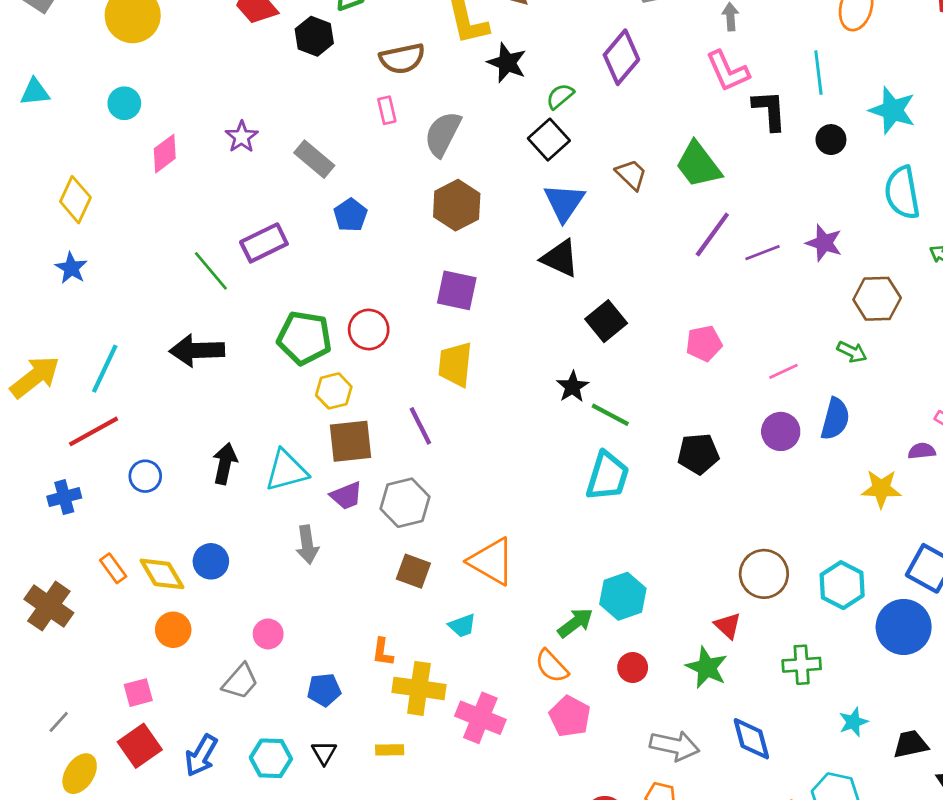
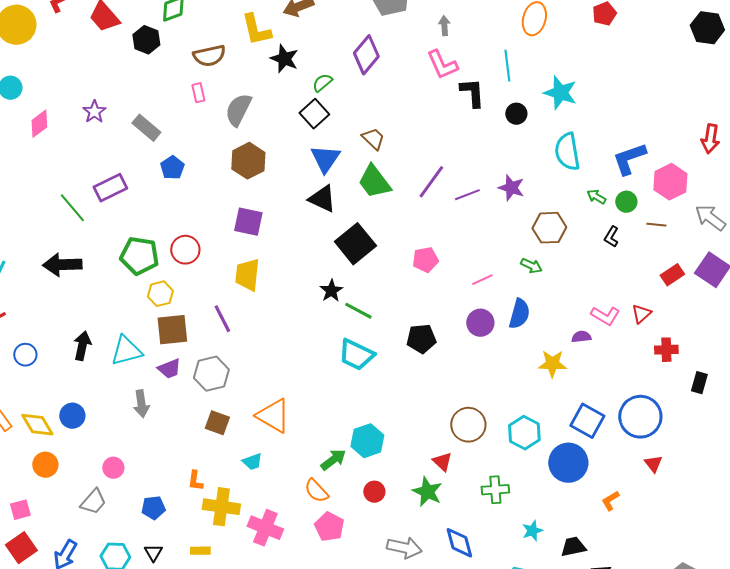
green trapezoid: (698, 165) -> (374, 182), moved
black square: (606, 321) -> (355, 244), size x1.4
cyan trapezoid: (608, 476) -> (356, 355), turned 99

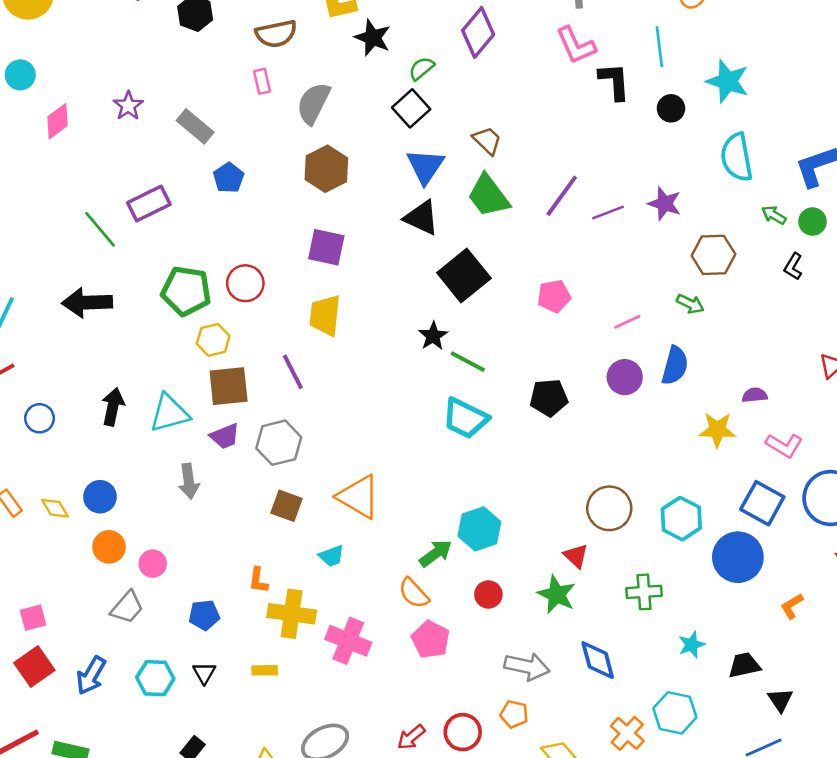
pink L-shape: (605, 316) -> (784, 445), moved
yellow diamond: (37, 425) -> (55, 508), size x0.7
orange circle: (45, 465) -> (109, 547), moved

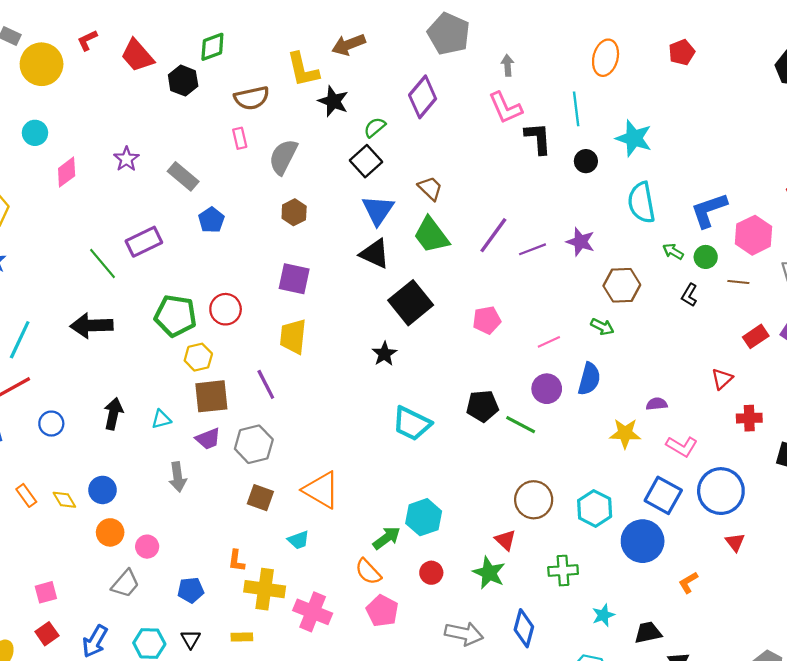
brown hexagon: (326, 169) -> (294, 212), size x0.7
green line: (468, 362) -> (521, 425), moved
cyan triangle: (169, 413) -> (161, 419), size x0.6
blue diamond: (598, 660) -> (524, 628), turned 30
red square: (34, 666) -> (47, 634), size x0.7

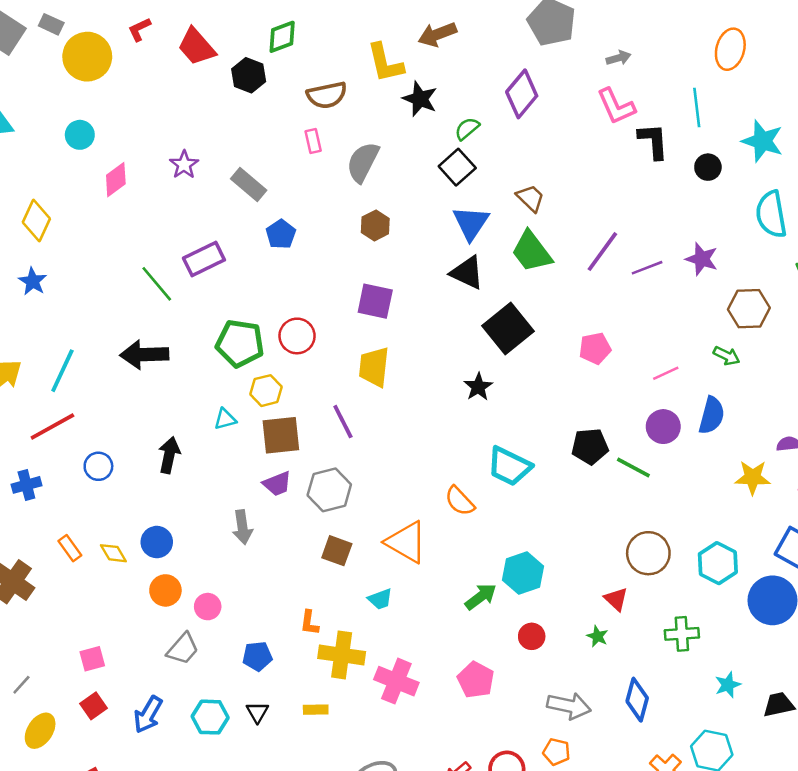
gray arrow: (508, 65) -> (619, 58), turned 78
cyan triangle: (161, 419) -> (225, 419), moved
orange semicircle: (368, 572) -> (460, 501), moved
green star: (489, 573) -> (597, 636), size x0.6

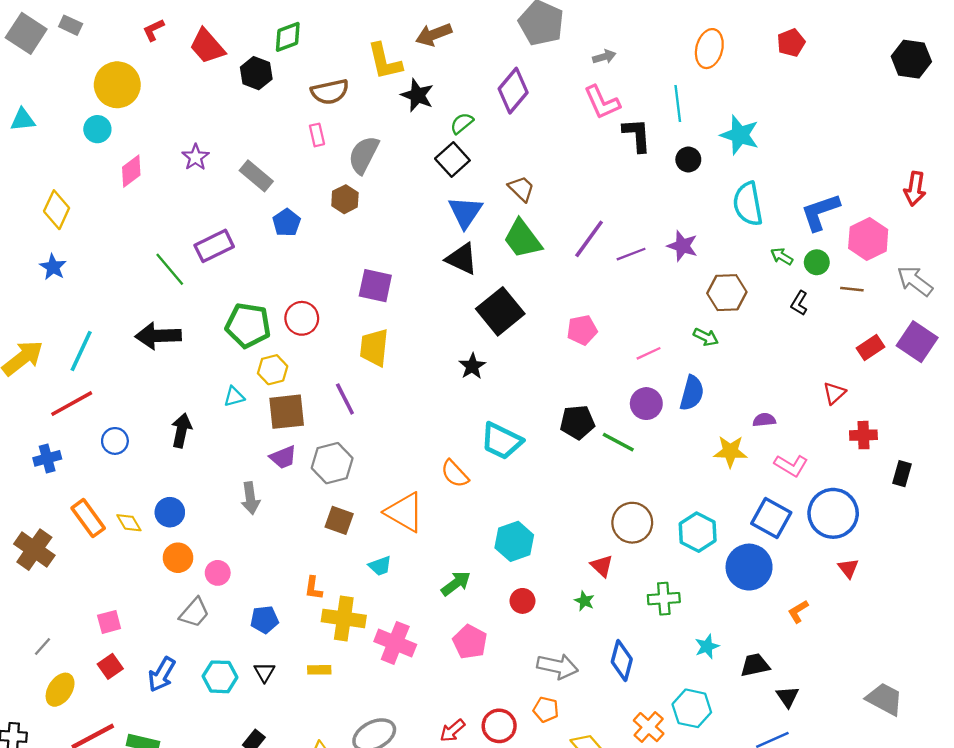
yellow circle: (87, 57) -> (117, 85), moved
brown hexagon: (375, 225) -> (345, 199), moved
orange rectangle: (70, 548) -> (88, 518), size x1.5
green arrow: (481, 597) -> (456, 583), moved

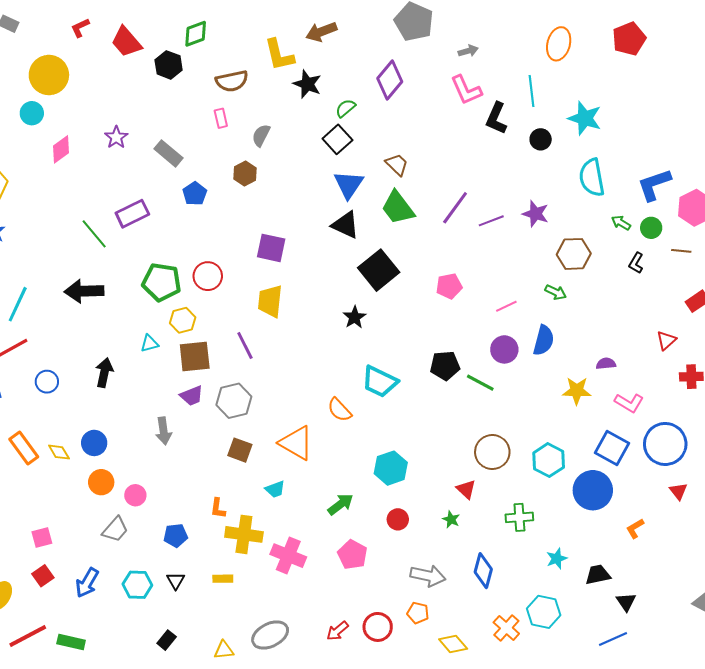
red pentagon: (791, 43) -> (629, 39), size x1.4
black L-shape: (637, 135) -> (496, 118), turned -152
gray semicircle: (364, 155) -> (261, 135), size x0.7

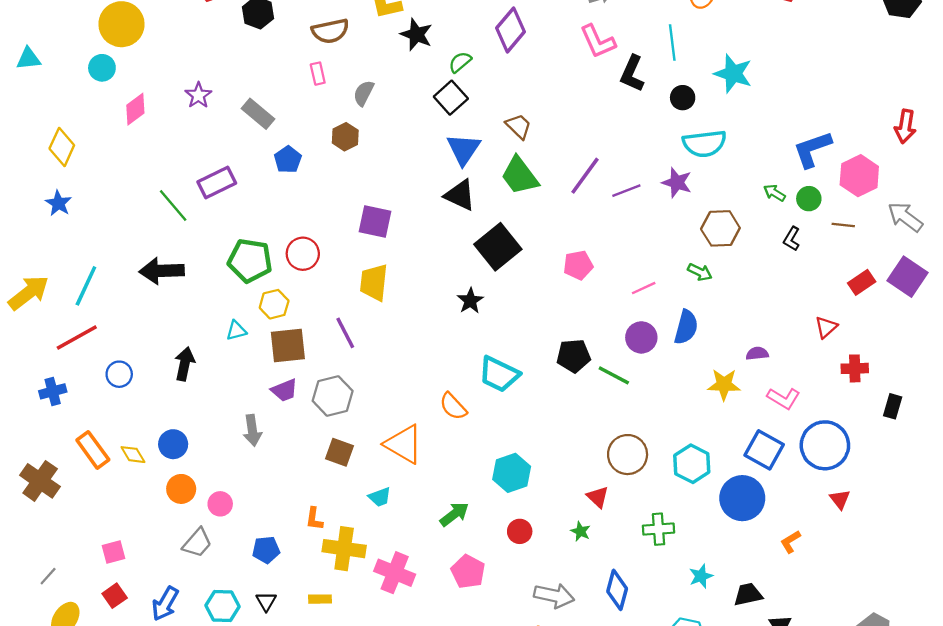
cyan semicircle: (592, 178) -> (704, 144), moved, turned -87

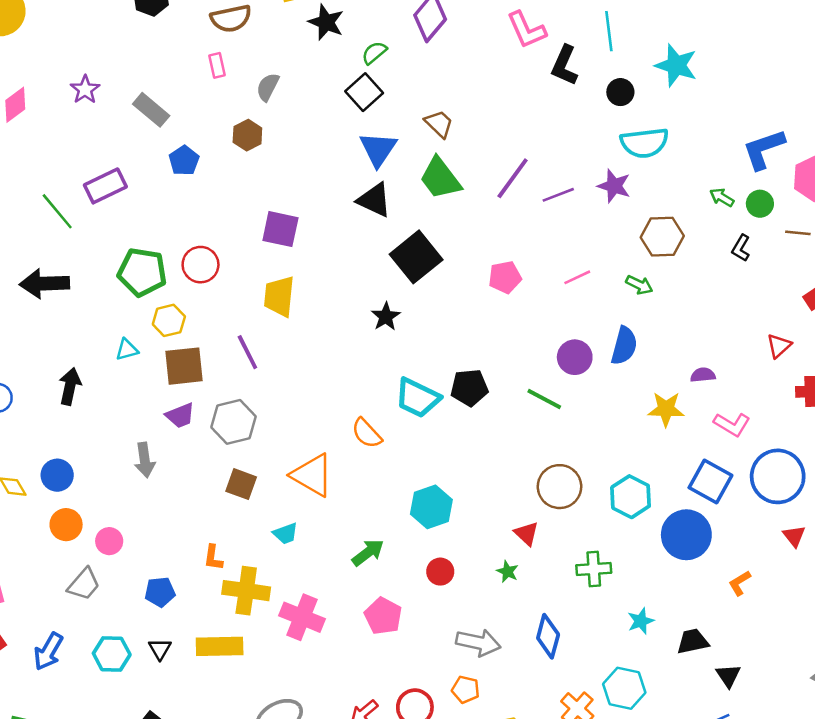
pink line: (644, 288) -> (577, 277), moved
black pentagon: (574, 356) -> (469, 388), moved
yellow rectangle: (320, 599) -> (220, 646), size x1.8

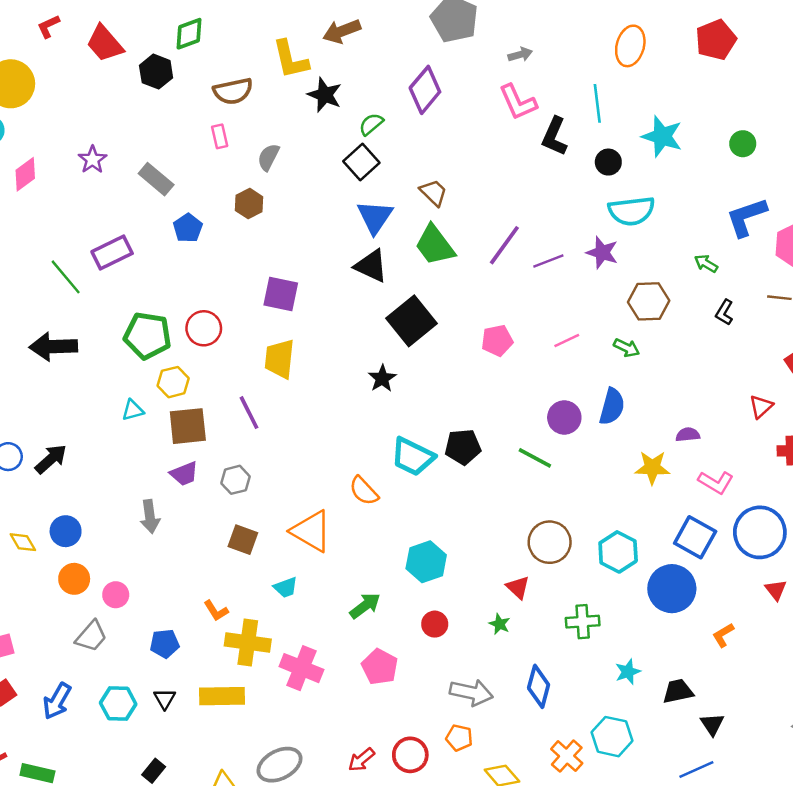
green circle: (760, 204) -> (743, 144), moved
black arrow: (70, 386) -> (51, 459), moved, turned 36
gray hexagon: (233, 422) -> (235, 480), size x0.7
orange L-shape: (213, 558) -> (216, 611), turned -40

